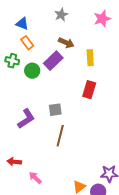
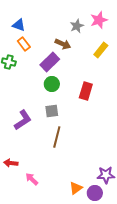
gray star: (61, 15) -> (77, 26), moved
yellow rectangle: (90, 58) -> (101, 50), moved, turned 42
green circle: (32, 71) -> (52, 84), moved

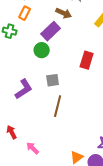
orange rectangle: (24, 44) -> (25, 13), turned 64
green circle: (52, 84) -> (42, 50), moved
red arrow: (11, 163) -> (12, 132), turned 56

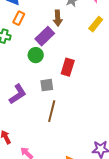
brown arrow: (64, 13) -> (58, 18), turned 63
red rectangle: (87, 60) -> (68, 67), moved

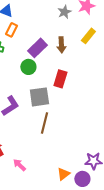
brown arrow: (58, 18) -> (61, 45), moved
gray square: (47, 85) -> (39, 97), size x1.5

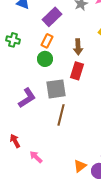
orange rectangle: (11, 30) -> (47, 41), moved
brown arrow: (61, 45) -> (78, 47), moved
purple rectangle: (37, 48) -> (52, 17), moved

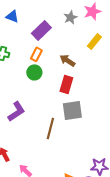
brown arrow: (78, 47) -> (67, 60), turned 126
gray square: (56, 89) -> (72, 110), moved

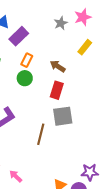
purple rectangle: (41, 30) -> (19, 36), moved

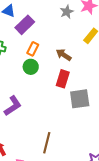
gray square: (63, 116) -> (80, 99), moved
brown line: (41, 134) -> (47, 143), moved

